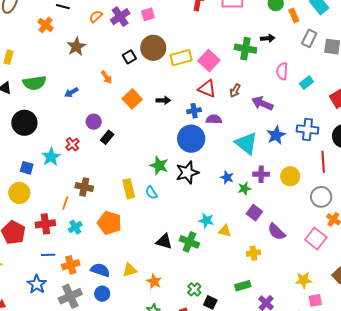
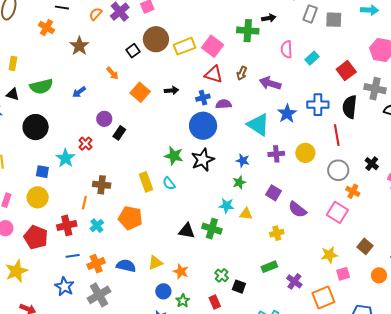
green star: (244, 189) -> (239, 182), moved
blue circle: (102, 294) -> (163, 291), moved

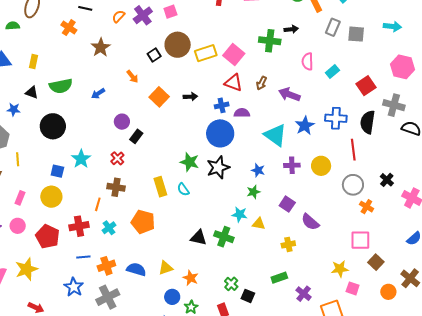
red cross: (85, 144) -> (117, 158), moved
pink square: (337, 212) -> (360, 240), moved, turned -35
pink square: (343, 274) -> (353, 288), turned 32

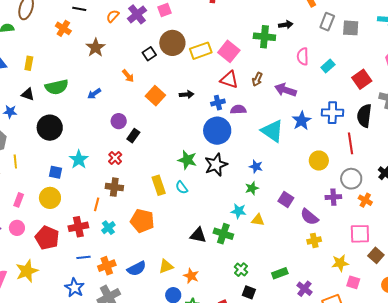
purple cross: (292, 165) -> (333, 197), moved
yellow cross: (288, 244) -> (314, 240), moved
blue semicircle: (136, 269) -> (137, 269), turned 138
green cross: (231, 284) -> (241, 270), moved

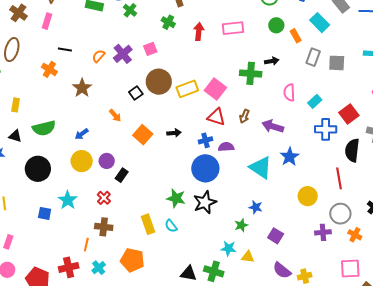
blue cross: (332, 113) -> (326, 129), moved
blue star: (256, 167) -> (256, 207), moved
yellow circle: (50, 198) -> (82, 161), moved
purple semicircle: (309, 217) -> (282, 270), moved

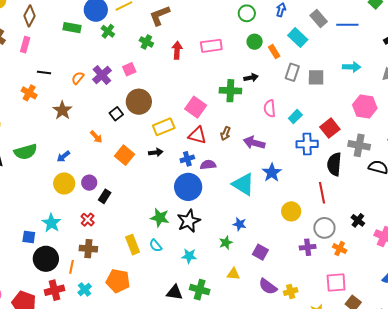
yellow rectangle: (187, 89) -> (164, 127), moved
black circle: (38, 169) -> (46, 259), moved
cyan star: (228, 248) -> (189, 256), moved

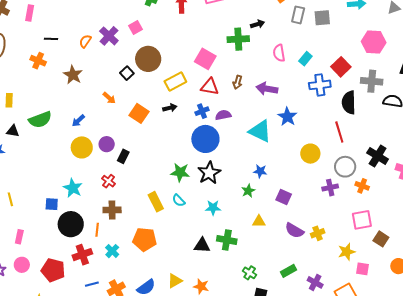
black cross: (358, 220) -> (378, 156), size x1.5

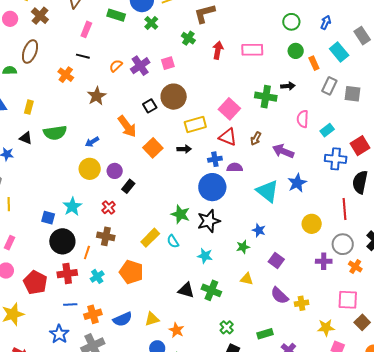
pink rectangle: (30, 13) -> (86, 29), moved
orange arrow: (109, 98) -> (127, 126), size x1.6
yellow rectangle: (156, 202) -> (150, 238), turned 60

